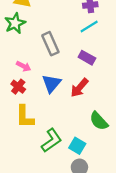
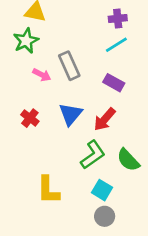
pink arrow: (24, 66) -> (42, 75), moved
yellow L-shape: (25, 117) -> (48, 190), moved
green L-shape: (52, 140) -> (93, 155), moved

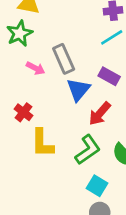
blue triangle: (71, 114) -> (78, 90), moved
yellow L-shape: (48, 190) -> (42, 143), moved

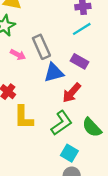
blue triangle: (78, 90) -> (54, 73), turned 35

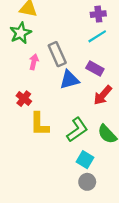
pink arrow: (18, 55) -> (34, 62), turned -104
red arrow: (72, 93) -> (103, 95), moved

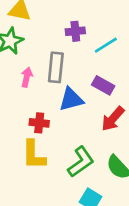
purple cross: (98, 14) -> (75, 31), moved
gray rectangle: (57, 54) -> (56, 67), turned 30
red cross: (24, 99) -> (39, 123), moved, turned -32

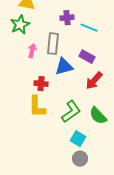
cyan line: (106, 45) -> (89, 28), turned 54

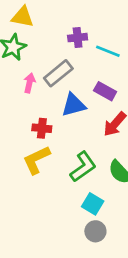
gray rectangle: (53, 44) -> (58, 73), turned 45
yellow L-shape: (37, 107) -> (36, 160), turned 65

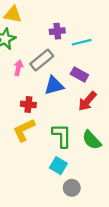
cyan line: (108, 51) -> (82, 42), turned -36
green L-shape: (83, 167) -> (62, 136), turned -55
cyan square: (93, 204) -> (58, 166), moved

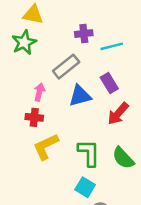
pink arrow: (18, 68) -> (39, 92), moved
purple rectangle: (79, 74) -> (109, 83), turned 30
red cross: (28, 104) -> (34, 117), moved

